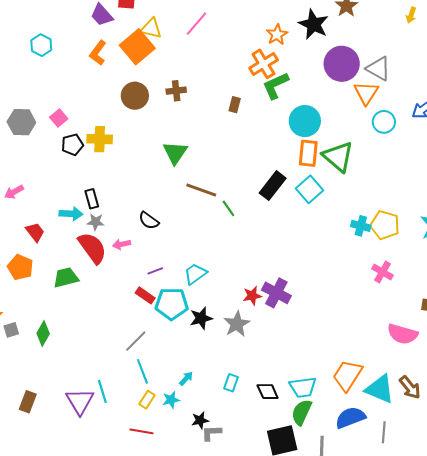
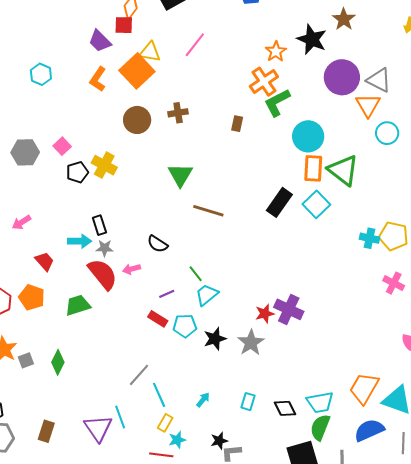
yellow cross: (100, 139) -> (104, 165), turned 30
green line: (228, 208) -> (196, 274), moved
cyan pentagon: (172, 304) -> (185, 326), size x0.7
gray line: (136, 341) -> (139, 375), moved
cyan star: (171, 400) -> (177, 440), moved

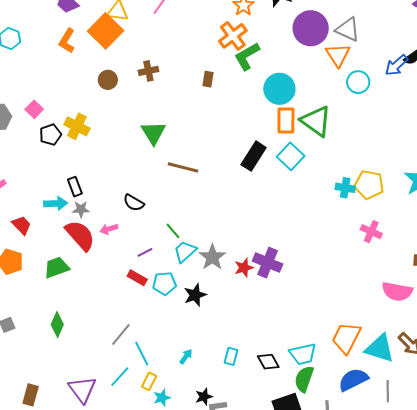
brown circle: (137, 120) -> (108, 80), size x0.7
gray star: (251, 343) -> (212, 257), moved
green diamond: (58, 362) -> (57, 325), moved
cyan line: (120, 417) -> (120, 377), moved, turned 65

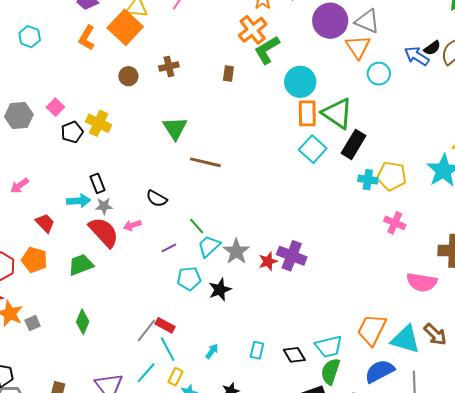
blue arrow: (396, 65) -> (417, 56), turned 75
black rectangle: (254, 156) -> (353, 144), moved
red rectangle: (137, 278) -> (165, 325), moved

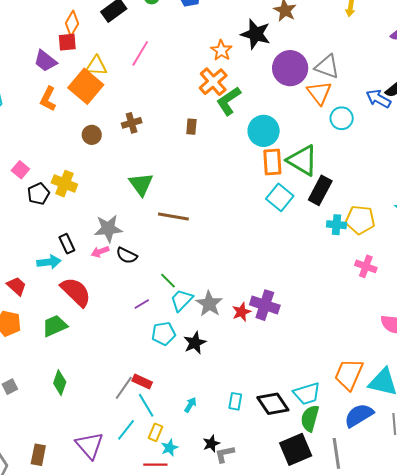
gray star: (104, 206) -> (108, 229), moved, size x1.6
pink arrow: (132, 225) -> (100, 252), moved
black diamond: (294, 355) -> (273, 404), size x1.4

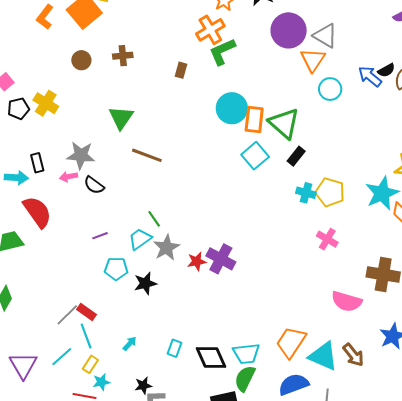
cyan circle: (264, 131) -> (232, 108), moved
black rectangle: (320, 190) -> (296, 156), size x0.7
green line: (168, 281) -> (154, 219), moved

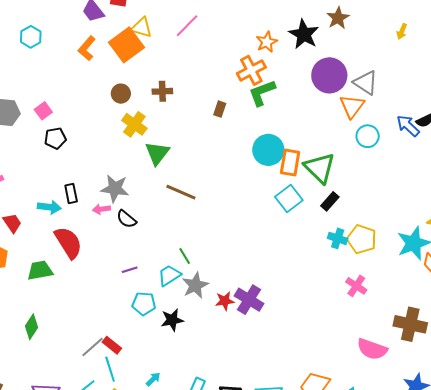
yellow cross: (46, 103) -> (134, 124), moved

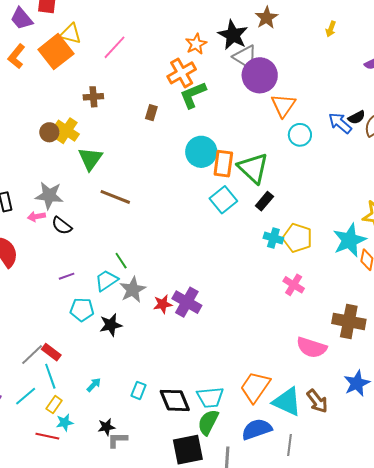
pink line: (187, 26) -> (115, 47), moved
gray triangle: (366, 83) -> (245, 57), moved
brown circle: (121, 94) -> (49, 132), moved

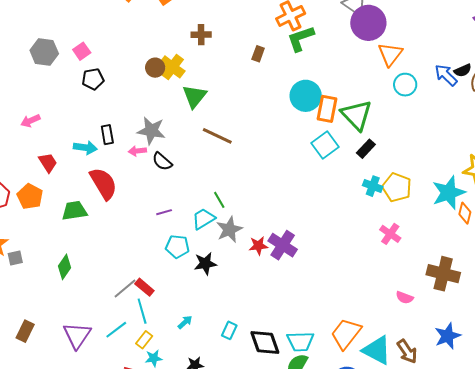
pink semicircle: (312, 347) -> (405, 298), size x0.6

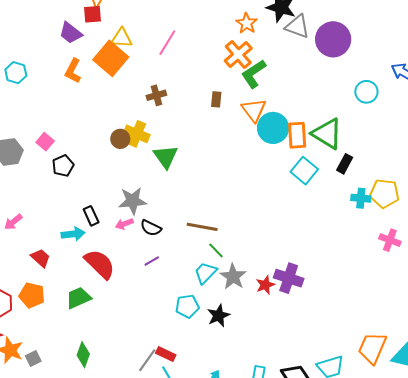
purple circle: (368, 23) -> (333, 39), moved
orange triangle: (390, 54) -> (254, 110), moved
brown line: (217, 136) -> (202, 227), moved
purple line: (164, 212) -> (152, 261), moved

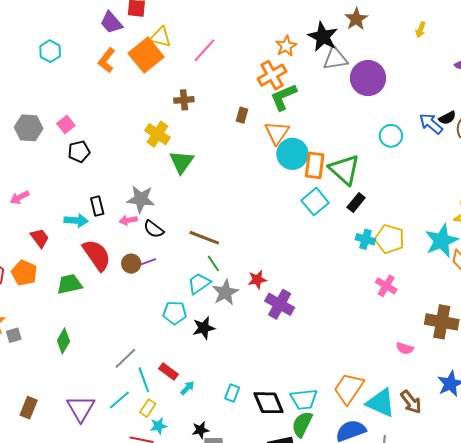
gray triangle: (297, 26) -> (335, 59), turned -40
brown circle: (120, 139) -> (131, 264), moved
red star: (265, 285) -> (257, 280), moved
red rectangle: (166, 354) -> (169, 372), moved

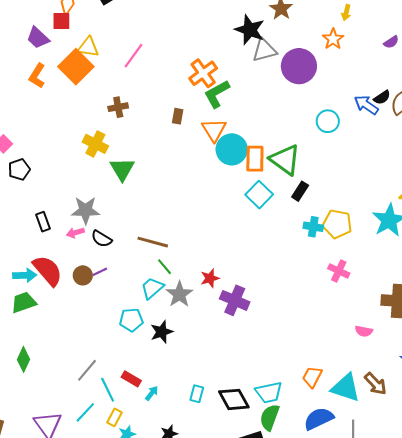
orange star: (286, 46) -> (333, 39), moved
cyan arrow: (76, 221) -> (25, 275), moved
orange trapezoid: (349, 388) -> (312, 377), size x0.7

